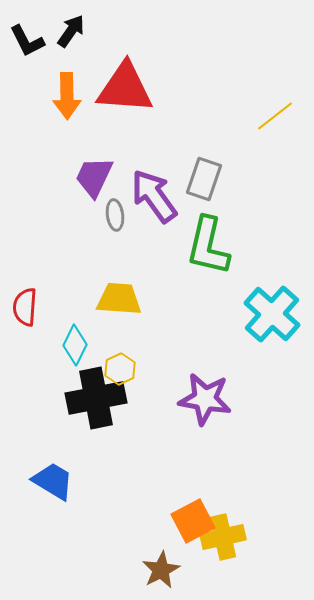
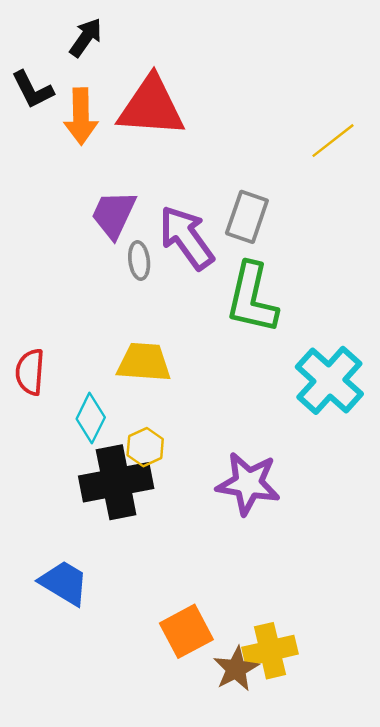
black L-shape: (27, 41) -> (32, 90), moved
orange square: (193, 521) -> (186, 631), moved
brown star: (161, 570) -> (236, 669), moved

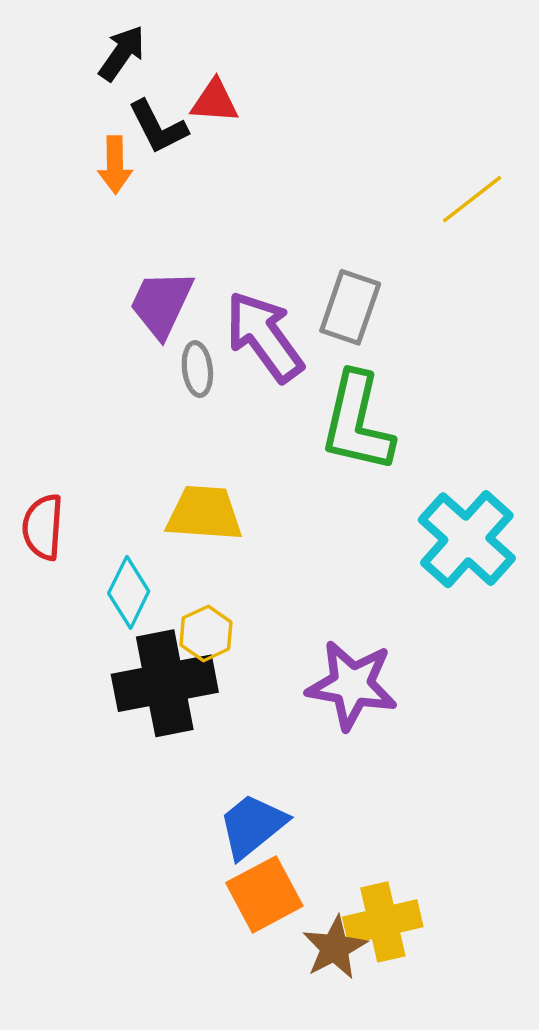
black L-shape: (32, 90) -> (158, 127), moved
red triangle: (151, 107) -> (215, 101), moved, size x0.5
orange arrow: (81, 116) -> (115, 165), size x0.7
blue trapezoid: (64, 583) -> (252, 826), moved, turned -70

